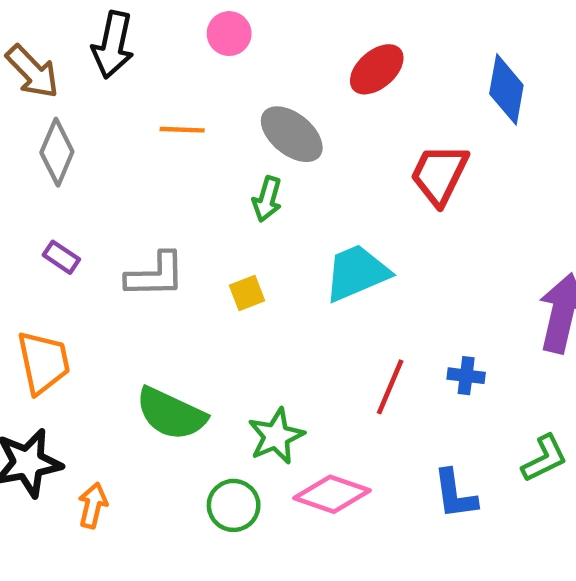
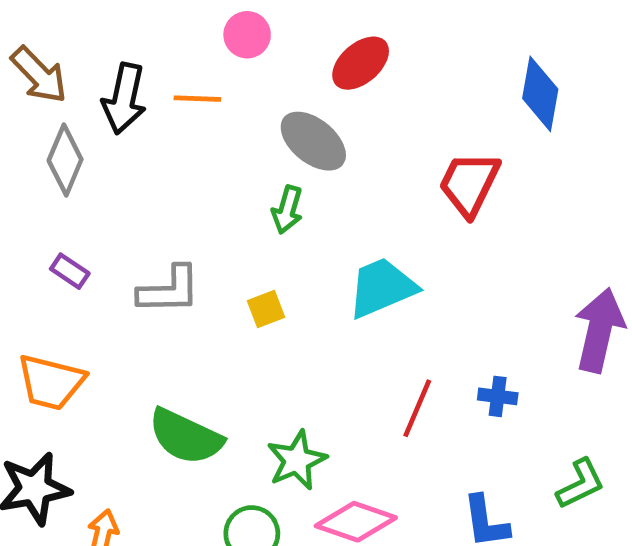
black arrow: (113, 45) -> (124, 99), moved
red ellipse: (377, 69) -> (361, 63), moved
orange line: (182, 130) -> (197, 99), moved
orange trapezoid: (44, 362) -> (51, 382), turned 116

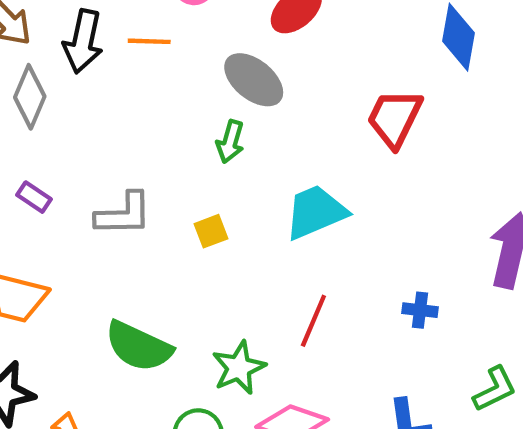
red line: (417, 408) -> (313, 321), moved

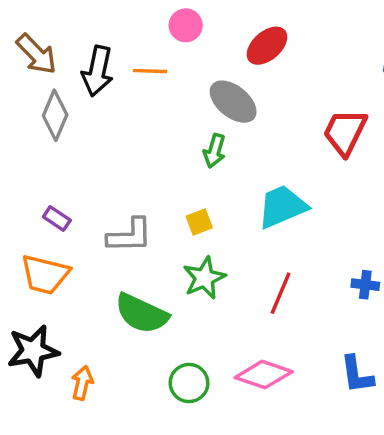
purple rectangle: (34, 197) -> (57, 219), moved
gray L-shape: (124, 214) -> (130, 236), moved
green star: (239, 368) -> (204, 278), moved

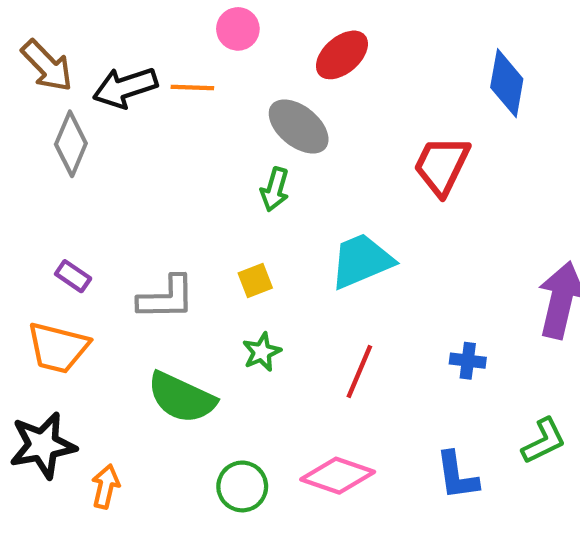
black arrow: (97, 71) -> (125, 87), turned 60
green star: (204, 278) -> (262, 352), size x0.7

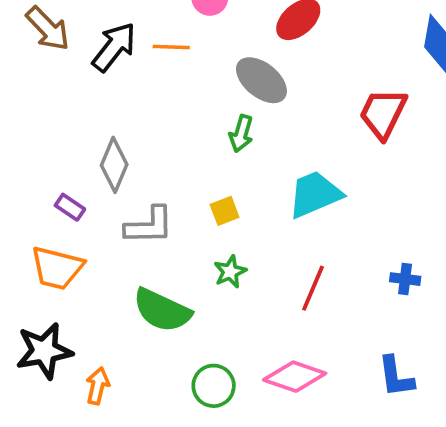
black arrow: (125, 87) -> (114, 47), turned 146
gray diamond: (71, 144) -> (114, 165), moved

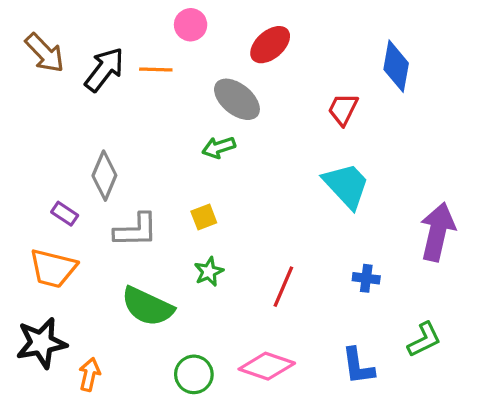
red trapezoid: (383, 113) -> (343, 109), moved, size x0.7
green arrow: (241, 134) -> (219, 147), turned 56
cyan trapezoid: (315, 194) -> (346, 185), moved, turned 70

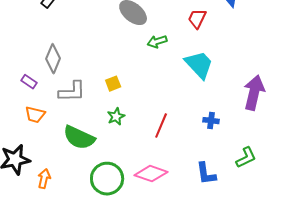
green arrow: (219, 147) -> (157, 42), moved
orange trapezoid: (53, 268) -> (35, 115), moved, size x0.7
green circle: (194, 374) -> (107, 179), size x1.4

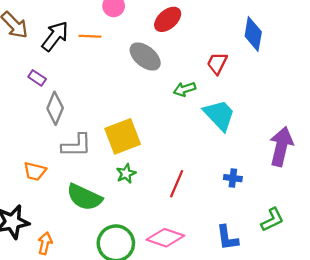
green arrow: (157, 42) -> (185, 89), moved
purple rectangle: (29, 82) -> (37, 78), moved
yellow square: (113, 84) -> (123, 136), size x2.0

